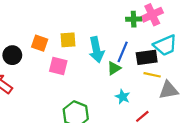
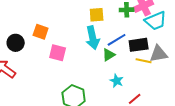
yellow square: (68, 40) -> (97, 15), moved
cyan trapezoid: (165, 45) -> (156, 21), moved
blue line: (123, 52) -> (117, 40), turned 36
gray triangle: (169, 90) -> (159, 54), moved

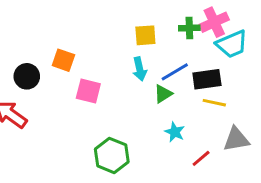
cyan arrow: (93, 38) -> (140, 69), size x0.7
gray triangle: (159, 54) -> (236, 139), moved

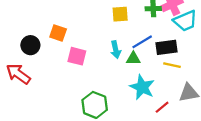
cyan arrow: (140, 69) -> (116, 50), moved
green triangle: (163, 94) -> (133, 58), turned 32
cyan star: (175, 132) -> (142, 87), size x1.6

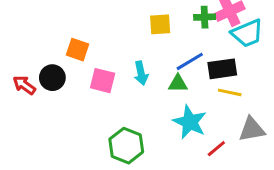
black circle: (30, 45) -> (52, 78), moved
cyan arrow: (116, 50) -> (141, 73), moved
red arrow: (18, 74) -> (24, 85), moved, size x0.7

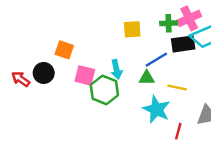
black rectangle: (222, 69) -> (183, 44), moved
yellow line: (230, 92) -> (177, 88), moved
green hexagon: (126, 146) -> (104, 90), moved
red line: (216, 149) -> (178, 131), turned -35

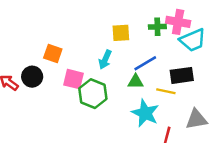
pink cross: (189, 18) -> (178, 22), turned 35
black rectangle: (183, 44) -> (182, 75), moved
cyan arrow: (116, 69) -> (105, 60), moved, turned 36

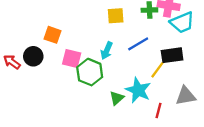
cyan arrow: (105, 60) -> (107, 51), moved
green triangle: (136, 81) -> (117, 98), moved, turned -42
yellow line: (166, 91) -> (157, 70), turned -66

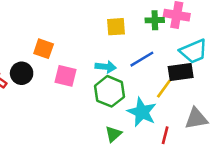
cyan trapezoid: (182, 22) -> (194, 51), moved
cyan arrow: (107, 51) -> (106, 67), turned -108
green hexagon: (90, 72) -> (110, 91), moved
green triangle: (117, 98) -> (113, 134), moved

